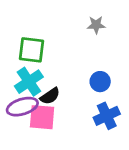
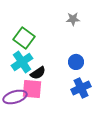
green square: (32, 50) -> (24, 38), turned 30
purple ellipse: (22, 107) -> (15, 97), moved

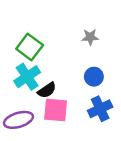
gray star: (73, 19) -> (90, 37), moved
pink square: (32, 89) -> (56, 110), moved

